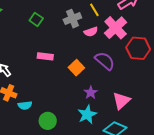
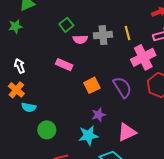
pink semicircle: (91, 32) -> (80, 39), moved

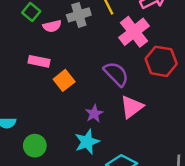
orange square: (92, 85) -> (64, 80), moved
pink triangle: (127, 132) -> (132, 107), moved

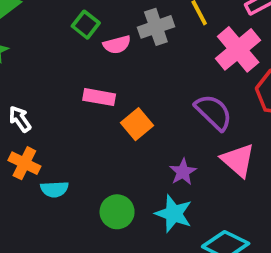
pink triangle: (132, 107) -> (238, 160), turned -40
cyan star: (87, 142) -> (174, 214), turned -30
green circle: (35, 146) -> (117, 212), moved

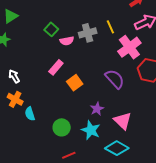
pink rectangle: (99, 97) -> (56, 67), turned -63
pink triangle: (238, 160) -> (123, 121), moved
cyan semicircle: (54, 189) -> (30, 114), turned 72

